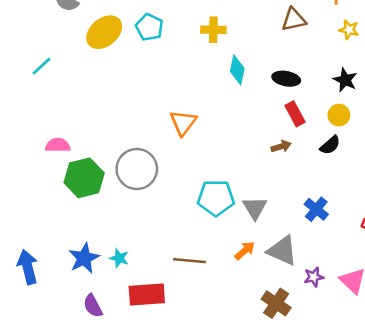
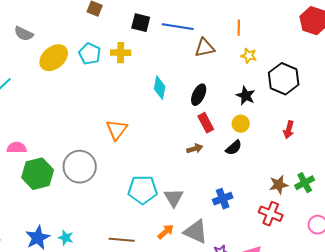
yellow cross: (213, 30) -> (121, 53), moved
black ellipse: (286, 79) -> (199, 95), turned -75
blue cross: (316, 209) -> (223, 199), turned 30

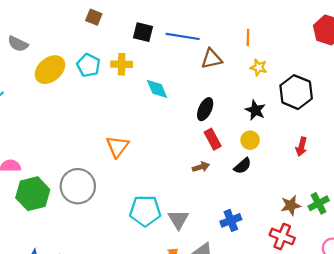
cyan diamond: (160, 88) -> (157, 89), moved, turned -35

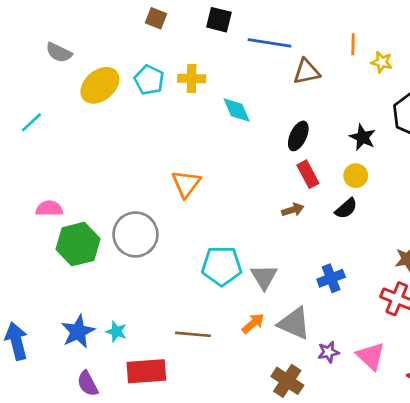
black square: (143, 32) -> (219, 20), moved
yellow star: (259, 67) -> (382, 62), moved

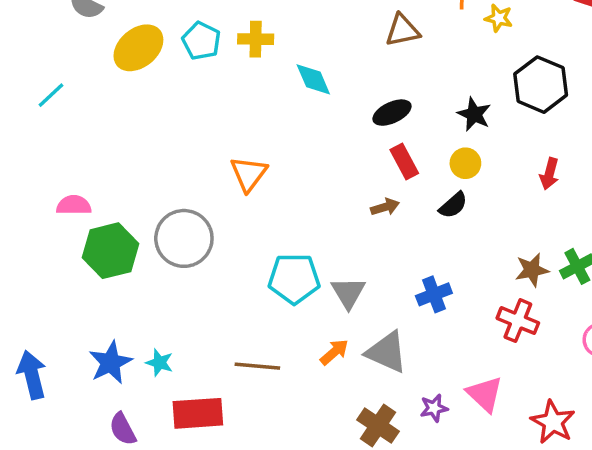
black ellipse: (298, 136) -> (392, 113), turned 40
purple star: (328, 352) -> (434, 408), moved

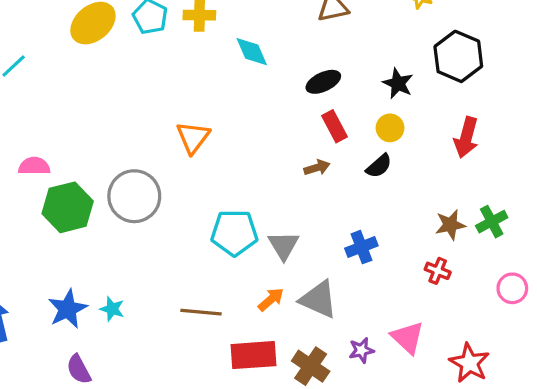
red arrow: (549, 174) -> (466, 137), size x1.4
red cross: (518, 321) -> (438, 271), size x0.7
red rectangle: (198, 413) -> (253, 355), moved

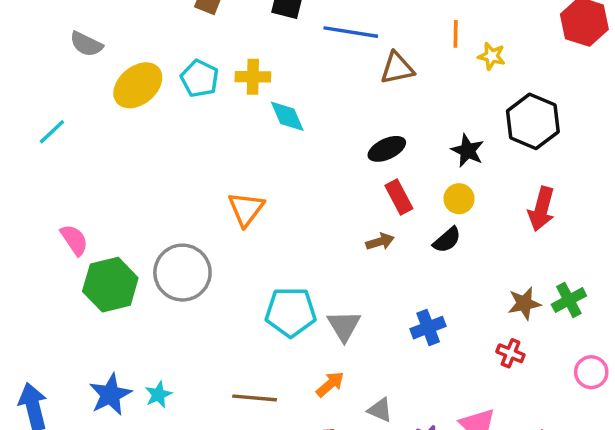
cyan diamond: (252, 52) -> (287, 116), moved
pink semicircle: (34, 166) -> (74, 240), turned 56
gray triangle: (319, 299) -> (380, 410), moved, size x0.6
cyan star: (112, 309) -> (158, 395), turned 30

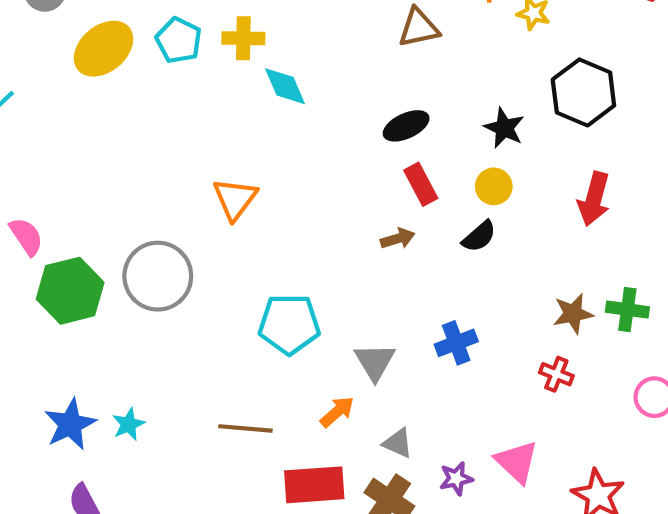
green cross: (569, 300) -> (627, 310), turned 36
gray triangle: (344, 326) -> (375, 362), moved

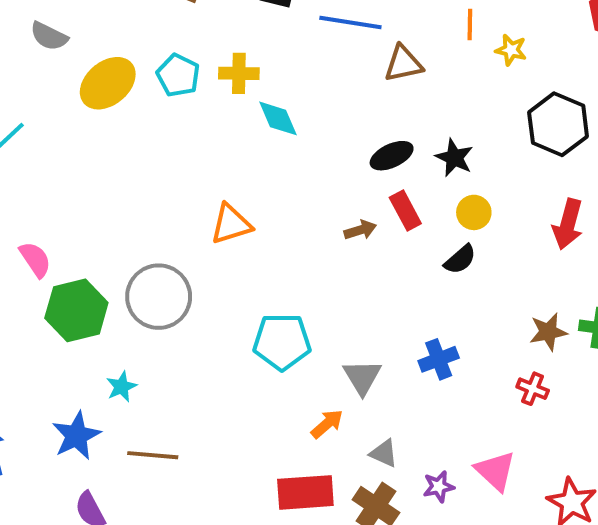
black star: (504, 128) -> (454, 158), moved
orange triangle: (235, 199) -> (231, 224), turned 36
brown arrow: (398, 239) -> (360, 230), moved
cyan star: (129, 424) -> (121, 387), moved
brown line: (245, 428) -> (153, 455), moved

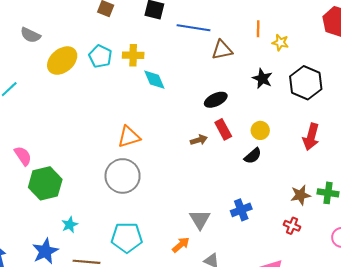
black star: (454, 158) -> (262, 79), moved
gray circle: (159, 297) -> (123, 176), moved
cyan pentagon: (282, 342) -> (127, 237), moved

